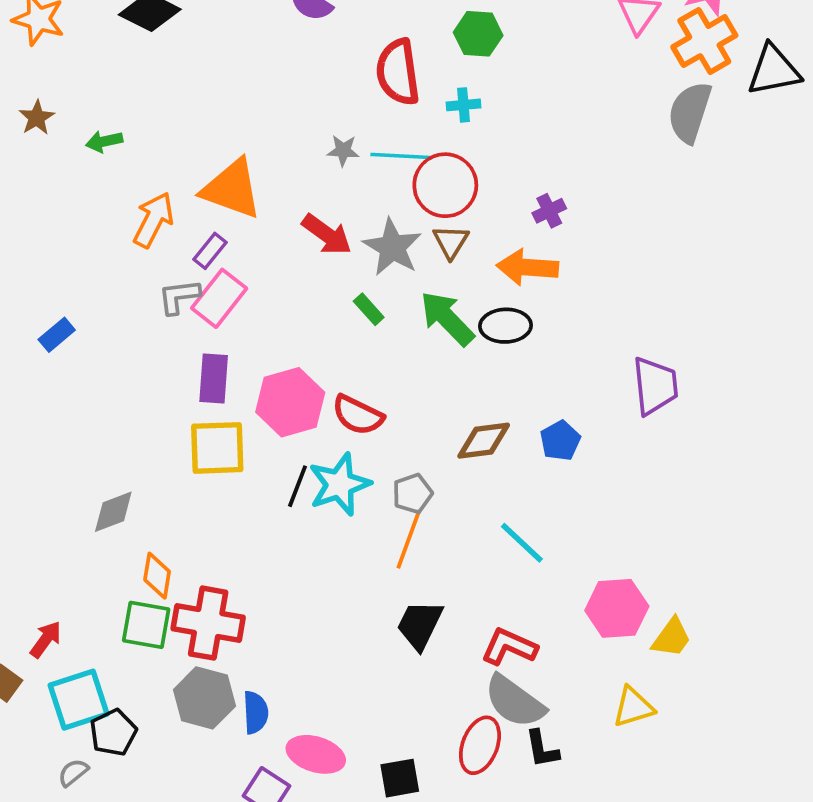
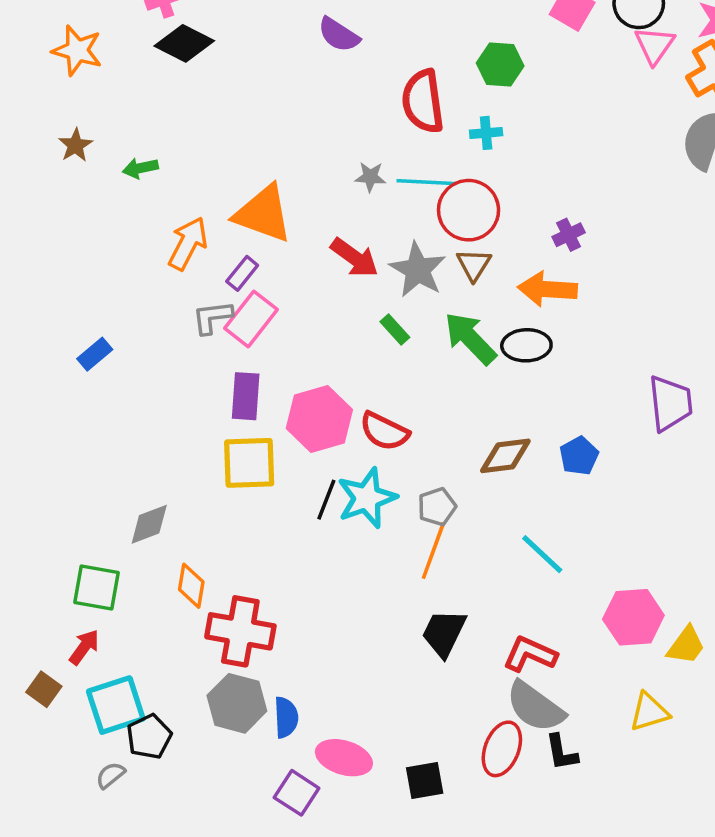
green square: (146, 625) -> (97, 587), moved

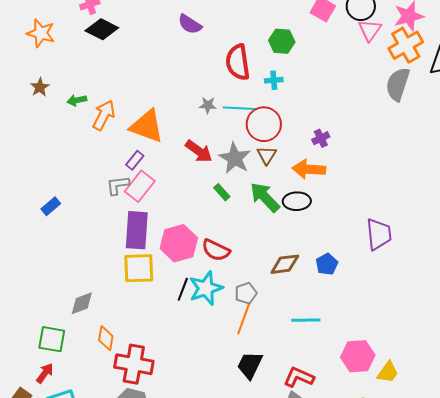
orange arrow: (188, 244) -> (104, 115), moved
purple rectangle: (246, 396) -> (137, 230), size x1.4
cyan line: (542, 554) -> (306, 320), turned -44

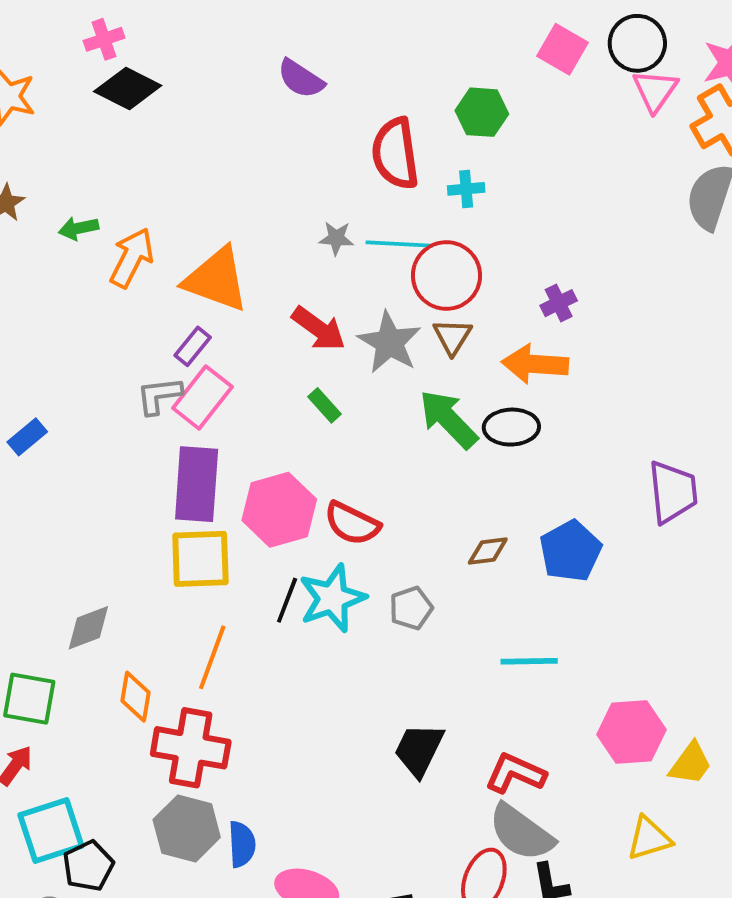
green rectangle: (222, 192) -> (324, 405), moved
brown diamond: (285, 264) -> (488, 551), size x0.7
blue pentagon: (327, 264) -> (570, 551), size x1.4
orange line: (244, 318) -> (212, 657), moved

